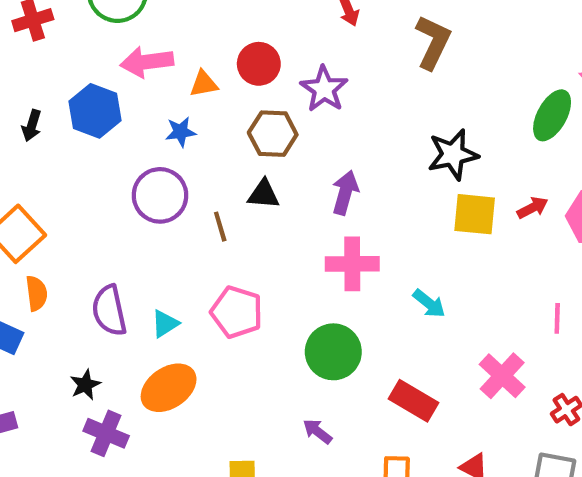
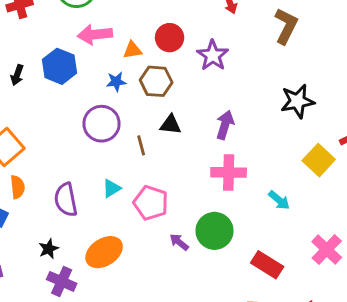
brown hexagon: (273, 134) -> (156, 81), moved
yellow square: (475, 214) -> (319, 160), moved, turned 36
cyan triangle: (165, 324) -> (112, 188), moved
purple arrow: (317, 431) -> (179, 242), moved

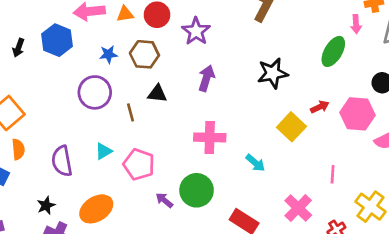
orange triangle: (132, 50) -> (125, 14), moved
purple arrow: (225, 125) -> (206, 78), moved

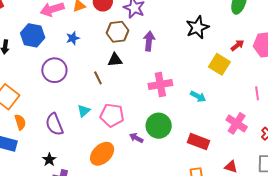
brown hexagon: (144, 54) -> (117, 32), moved
purple circle: (95, 92) -> (54, 70), moved
orange ellipse: (96, 209) -> (102, 154), moved

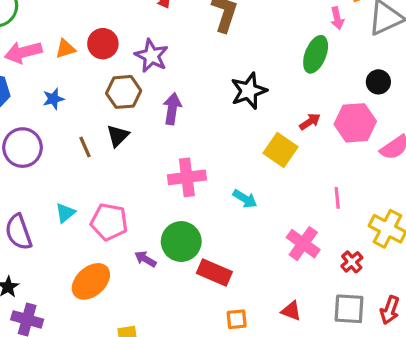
black triangle: (115, 60) -> (118, 136), turned -42
brown line: (98, 78) -> (85, 147), moved
red rectangle: (199, 142) -> (214, 273), moved

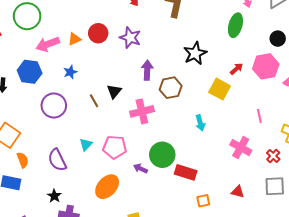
brown hexagon: (124, 92) -> (171, 88), moved
pink cross: (187, 177) -> (142, 111), moved
cyan arrow: (245, 199) -> (200, 123), turned 49

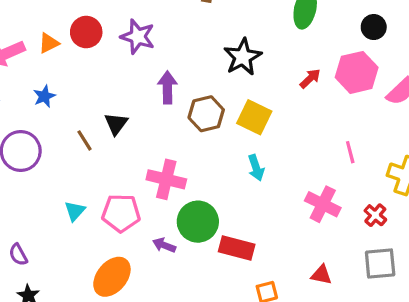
yellow square: (220, 89) -> (254, 117), moved
pink cross: (142, 111) -> (166, 179), moved, turned 30
purple semicircle: (57, 160) -> (18, 255), moved, size x0.6

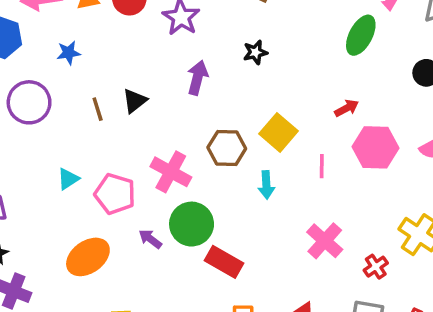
black star: (243, 57) -> (255, 52), moved, size x0.6
pink hexagon: (357, 72) -> (376, 147), moved
brown hexagon: (206, 114) -> (227, 148), moved
pink line: (350, 152) -> (322, 166), moved

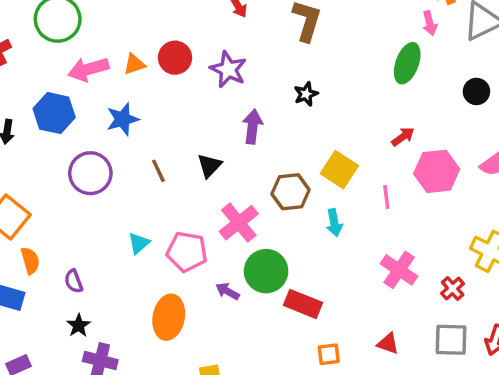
blue star: (69, 53) -> (123, 119), size x1.4
black triangle: (135, 101) -> (209, 166), moved
pink cross: (171, 172) -> (239, 223), turned 30
orange ellipse: (88, 257) -> (169, 317), turned -36

